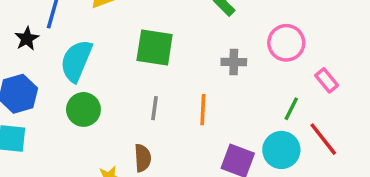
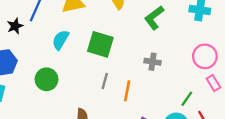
pink circle: (286, 43) -> (205, 56), moved
cyan semicircle: (76, 61) -> (60, 40), moved, size x0.7
gray line: (155, 108) -> (105, 81), moved

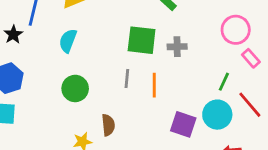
green square: (100, 44) -> (142, 40), moved
green circle: (46, 79) -> (75, 88), moved

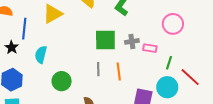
cyan semicircle: (68, 41) -> (41, 55), moved
pink rectangle: (251, 58) -> (150, 48), moved, turned -32

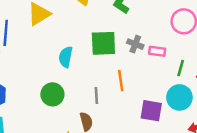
gray cross: (132, 41) -> (135, 44), turned 32
cyan semicircle: (41, 55) -> (66, 57), moved
gray line: (98, 69) -> (96, 96), moved

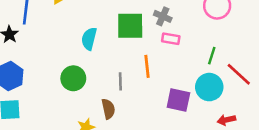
gray cross: (135, 44) -> (163, 16), moved
pink rectangle: (157, 51) -> (171, 39), moved

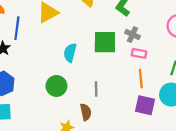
orange line: (147, 66) -> (141, 78), moved

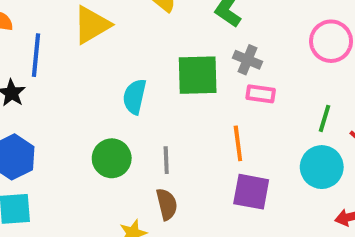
orange line: (141, 78) -> (238, 143), moved
gray line: (96, 89) -> (166, 160), moved
purple square: (145, 105) -> (251, 192), moved

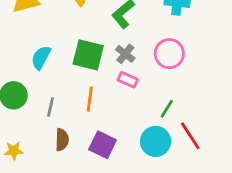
pink circle: (331, 41) -> (169, 54), moved
orange line: (238, 143) -> (90, 99), moved
brown semicircle: (167, 204) -> (62, 140), moved

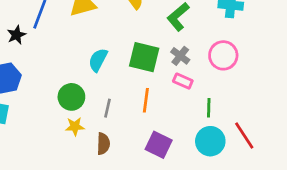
green line: (167, 109) -> (209, 108), moved, turned -30
brown semicircle: (62, 140) -> (103, 144), moved
yellow star: (14, 151) -> (75, 126), moved

